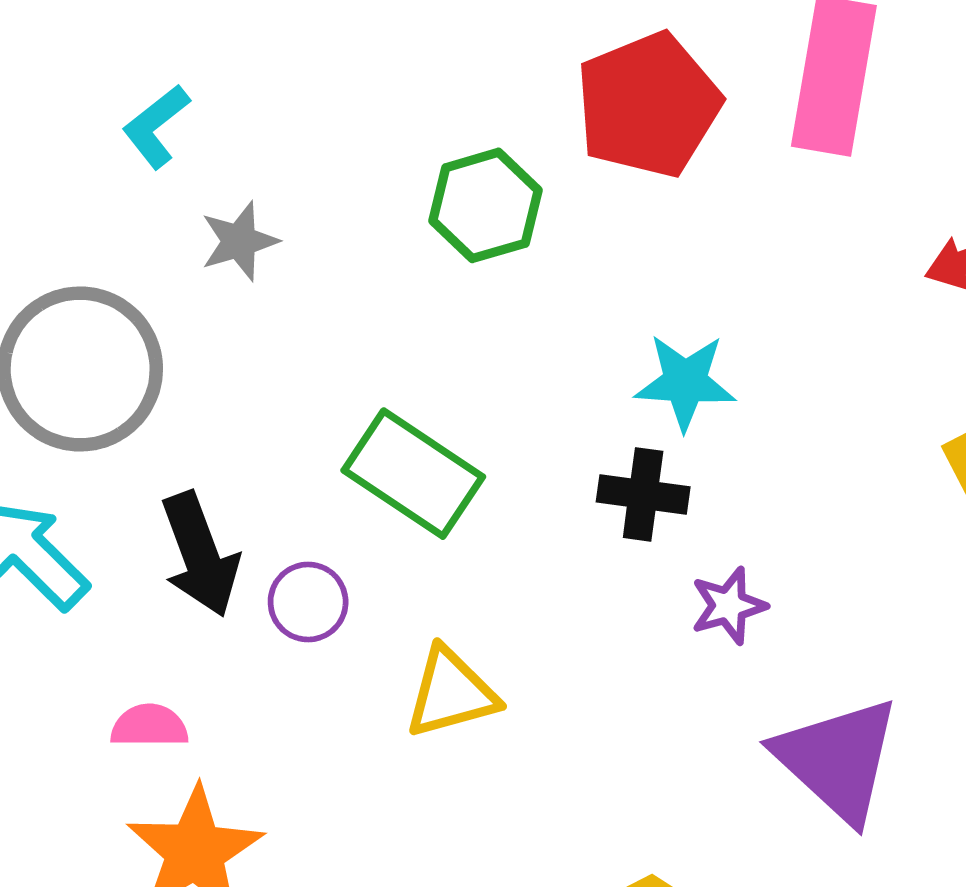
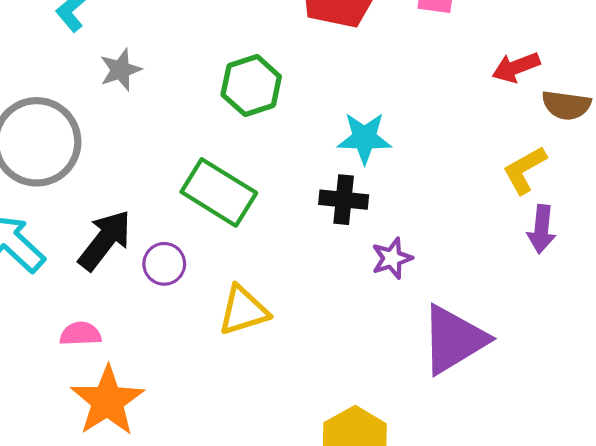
green hexagon: (485, 205) -> (251, 86), moved
black arrow: (200, 555) -> (105, 240), turned -120
purple triangle: (838, 759) -> (454, 340), turned 48

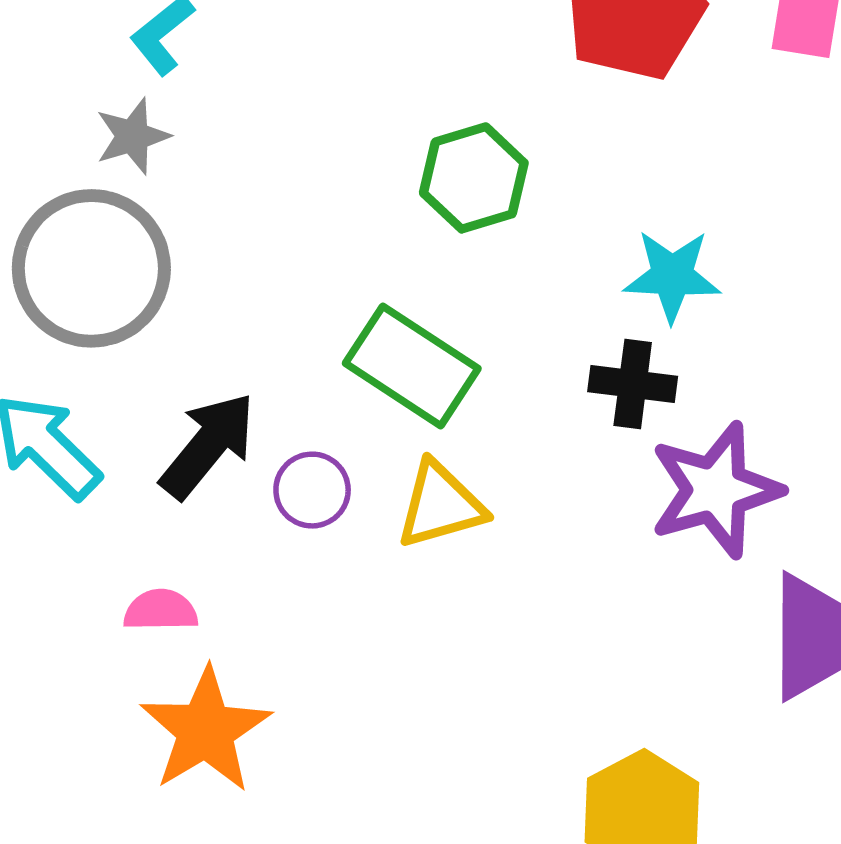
gray star: (121, 70) -> (133, 136), moved
purple star: (392, 258) -> (716, 490), size x1.8
yellow triangle: (243, 310) -> (440, 505), moved

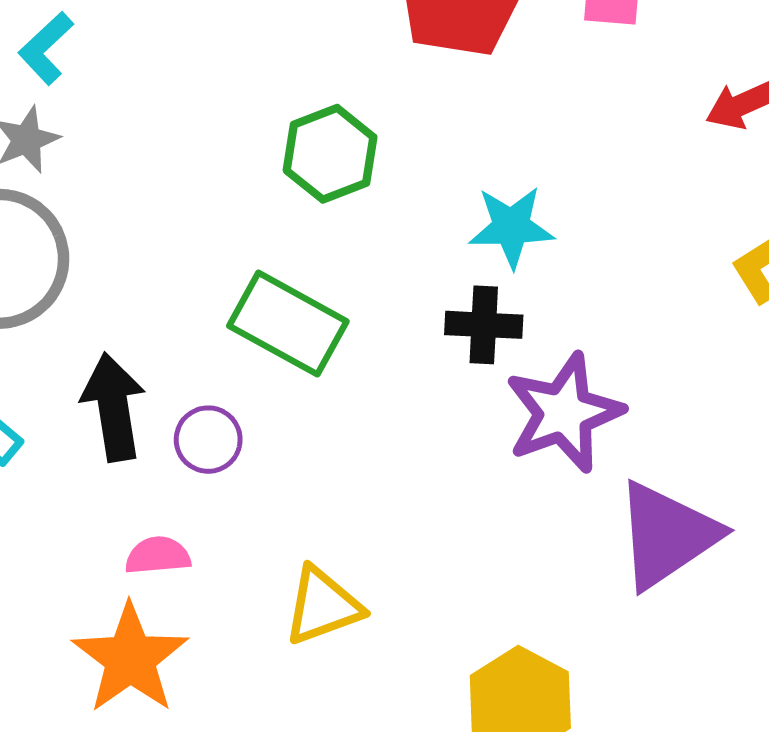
black arrow: (208, 445) -> (113, 407), turned -44
yellow triangle: (440, 505) -> (323, 606), moved
pink semicircle: (161, 610) -> (158, 556), moved

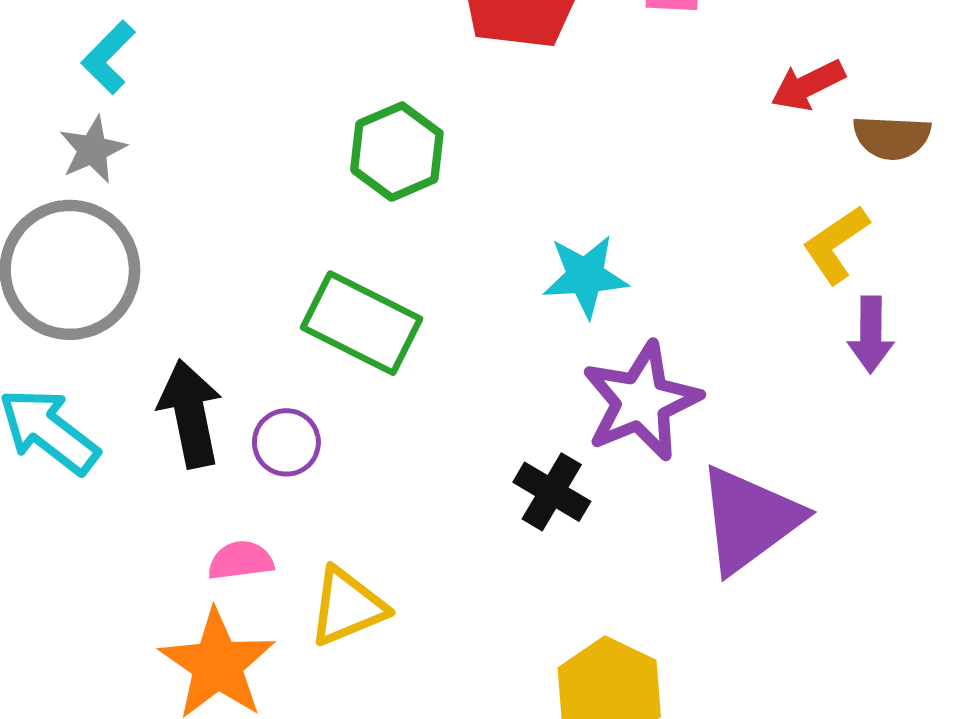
cyan star: (511, 227) -> (585, 276), moved
black cross: (484, 325) -> (552, 492), moved, turned 30
yellow triangle: (323, 606) -> (347, 607), moved

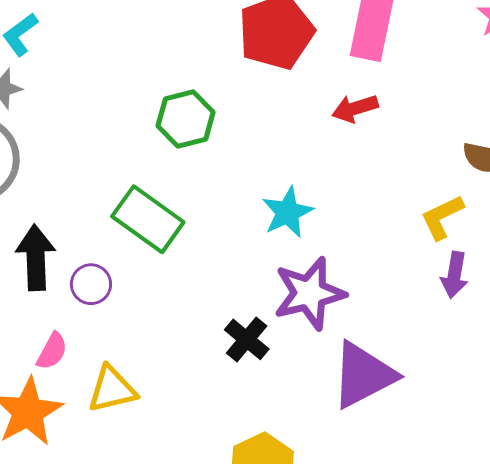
red arrow: (808, 85) -> (355, 108), moved
cyan star: (585, 276) -> (288, 212), turned -30
pink semicircle: (241, 560) -> (52, 351), turned 117

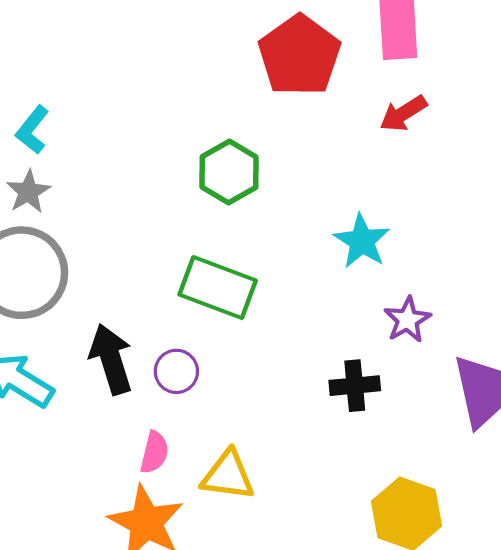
purple star: (309, 293) -> (407, 320), size x0.6
black cross: (247, 339) -> (355, 386), turned -30
yellow triangle: (112, 389) -> (228, 475), turned 36

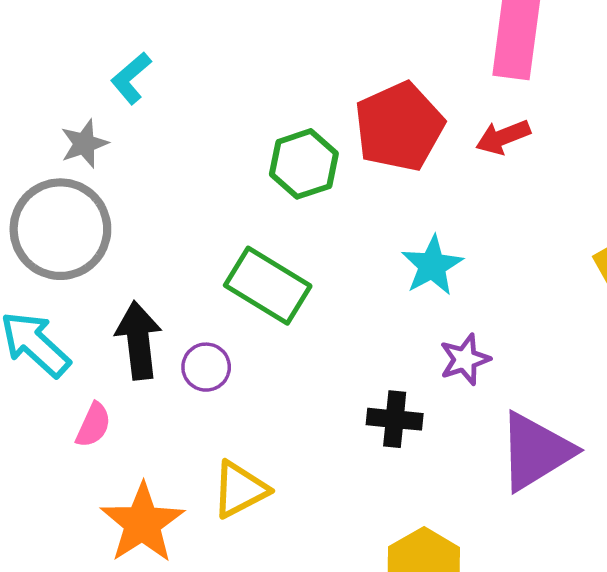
red pentagon: (299, 55) -> (399, 127), moved
cyan L-shape: (32, 130) -> (131, 78), moved
pink semicircle: (154, 452) -> (93, 425), moved
yellow triangle: (228, 475) -> (240, 489), turned -46

